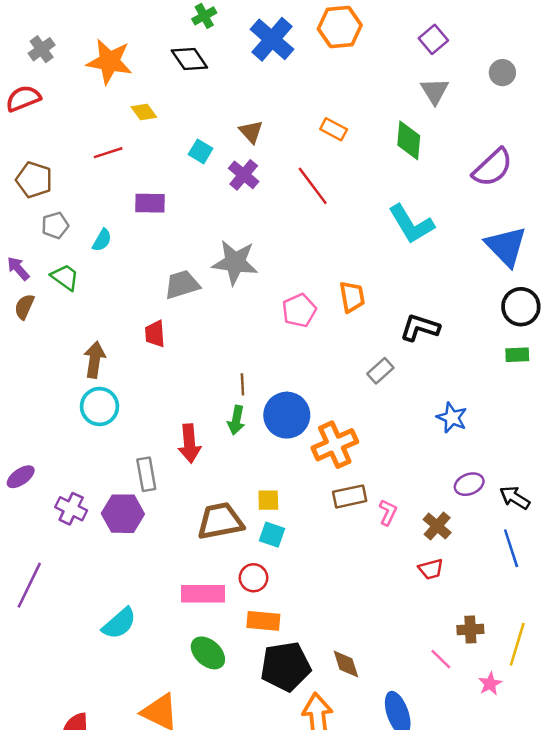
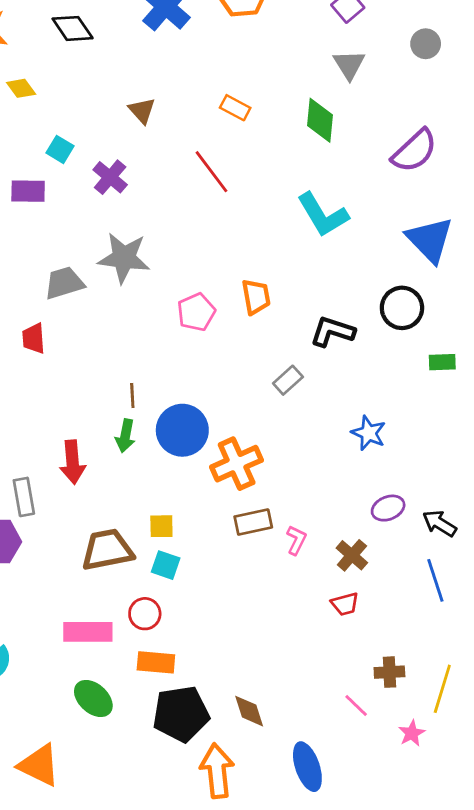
cyan square: (201, 151) -> (60, 149), moved
purple cross: (244, 175) -> (110, 177), moved
black circle: (521, 307) -> (402, 308), moved

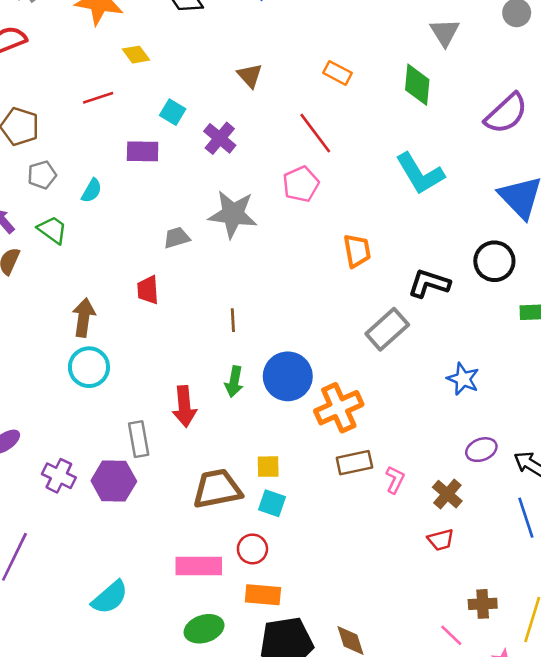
gray trapezoid: (64, 283) -> (177, 238), size x0.7
pink pentagon: (196, 312) -> (301, 184), moved
gray rectangle: (288, 380) -> (387, 329), size x1.5
brown line: (132, 395) -> (233, 320), moved
green ellipse: (93, 699) -> (204, 629), turned -60

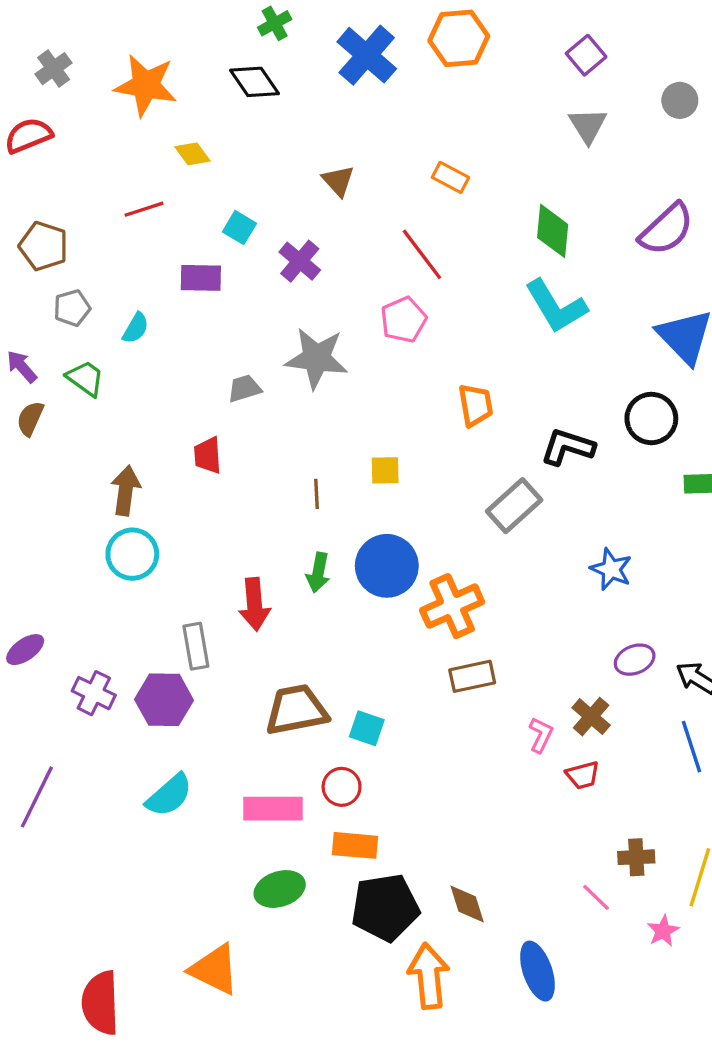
green diamond: (417, 85) -> (553, 231), moved
yellow square: (268, 467) -> (385, 470), moved
pink L-shape: (395, 480) -> (541, 735), moved
cyan semicircle: (110, 597) -> (169, 795), moved

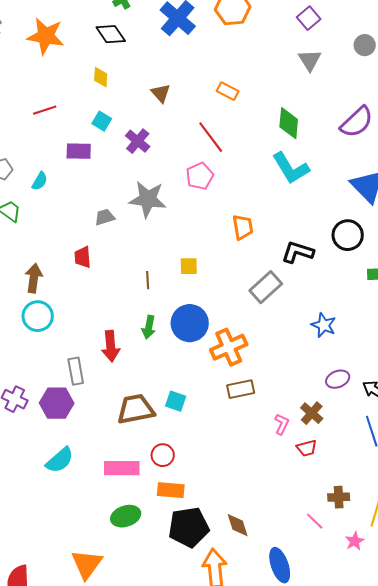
yellow diamond: (193, 154) -> (101, 77), moved, turned 40
cyan square: (367, 728) -> (176, 401), moved
orange triangle: (214, 969) -> (87, 564), turned 40

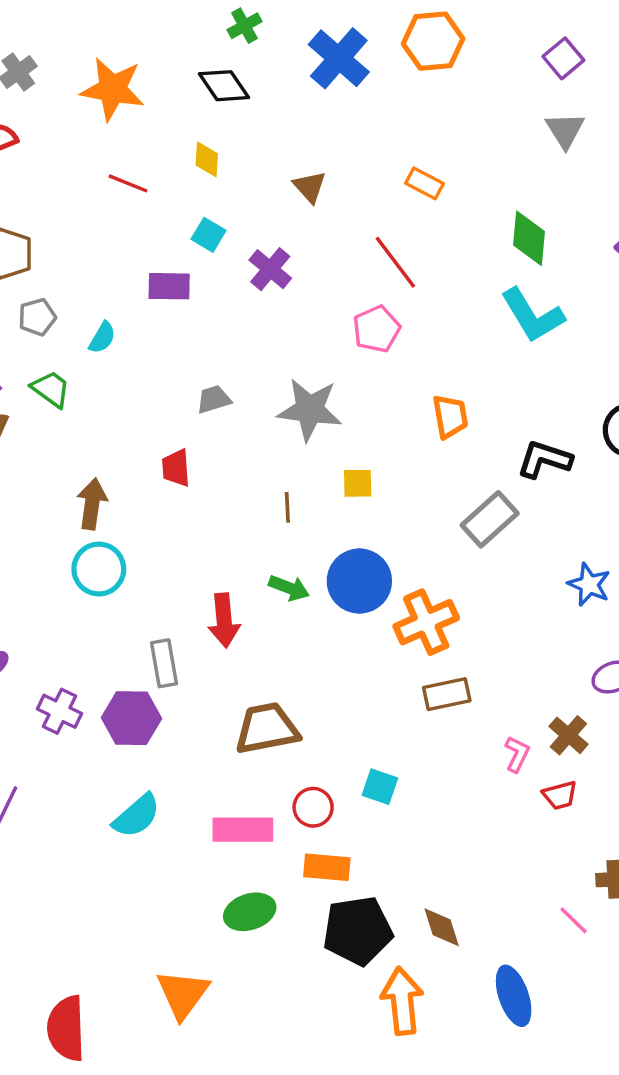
red line: (45, 110) -> (128, 183), moved, turned 40
gray star: (148, 199) -> (310, 410), moved
green arrow: (149, 327) -> (289, 588), turned -80
cyan square: (176, 401) -> (380, 787), moved

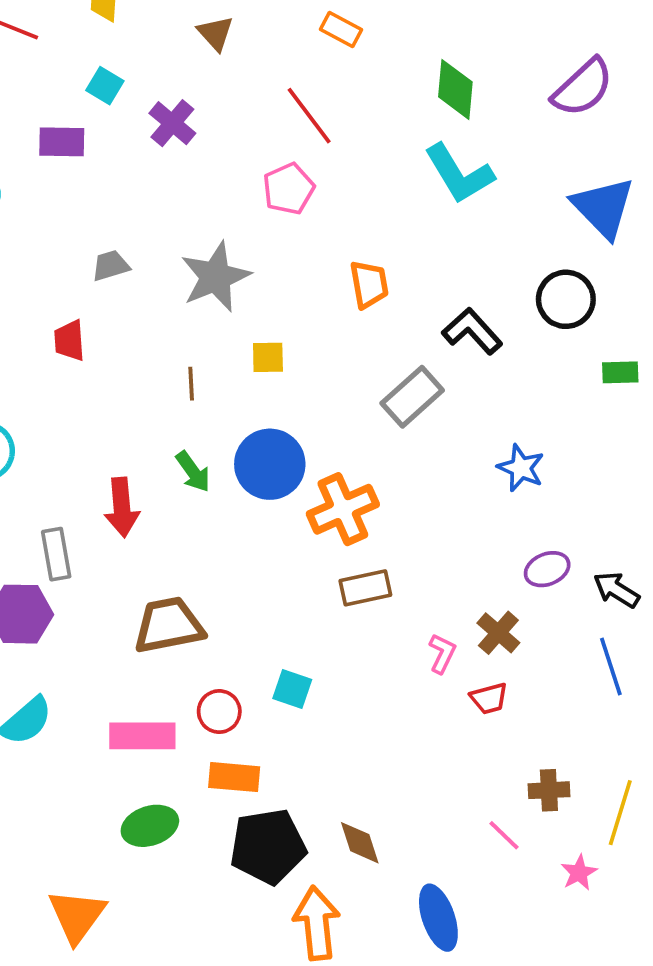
gray star: (310, 410) -> (215, 277), turned -30
black L-shape: (544, 459) -> (472, 331), turned 30
green arrow: (289, 588) -> (193, 472), turned 33

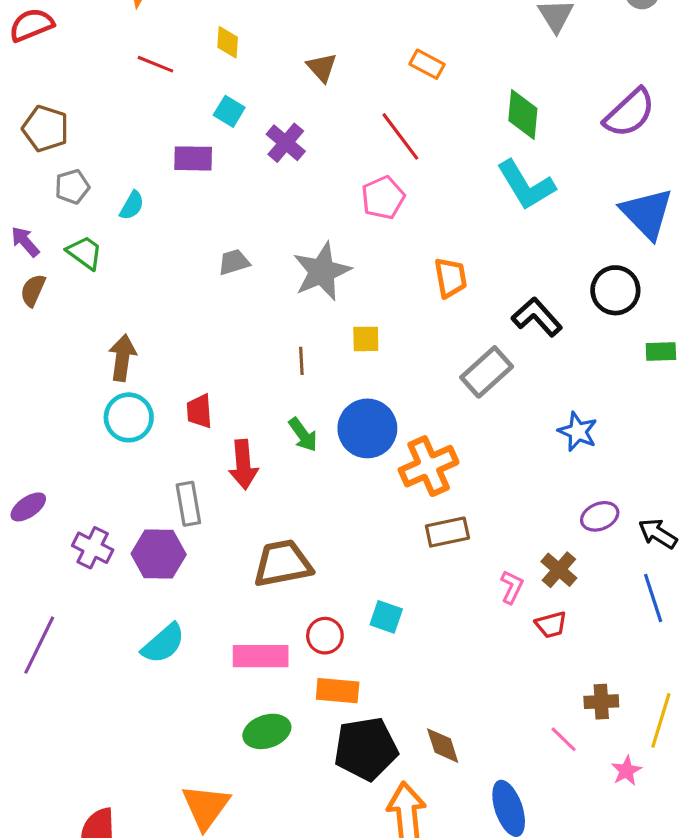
red trapezoid: (69, 341) -> (199, 411), moved

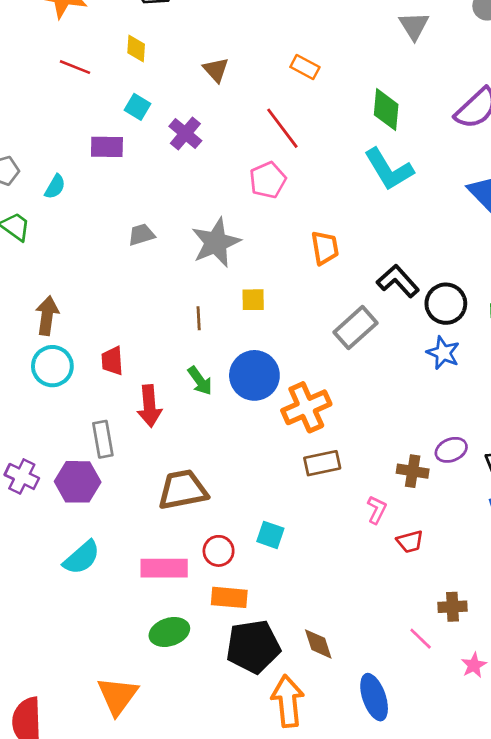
black circle: (615, 290) -> (446, 304), moved
blue star: (578, 432) -> (443, 353), moved
brown cross: (559, 570) -> (413, 471), moved, turned -32

